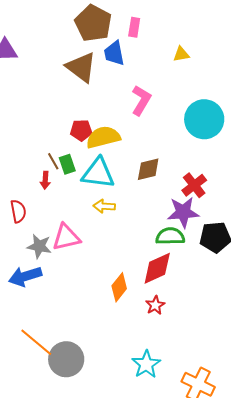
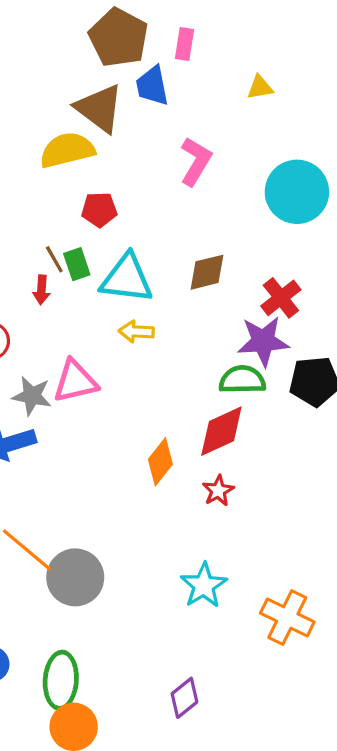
yellow semicircle: (103, 137) -> (67, 150), moved

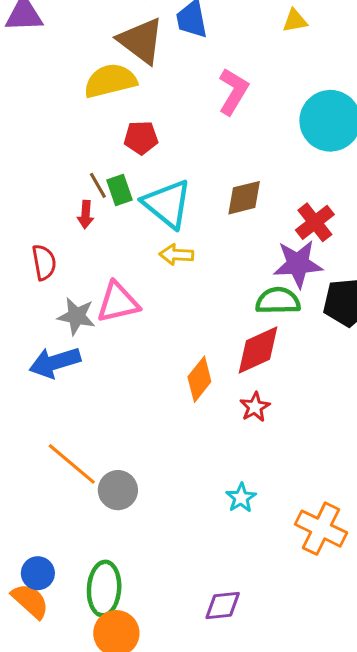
cyan triangle: (127, 279) -> (167, 204), turned 32
gray circle: (75, 577) -> (118, 490), size x0.7
cyan star: (204, 585) -> (241, 498), size x0.7
purple diamond: (184, 698) -> (223, 606), turned 33

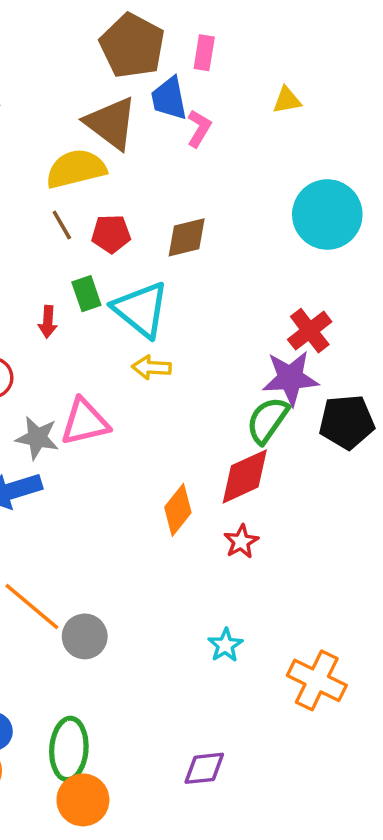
pink L-shape: (233, 92) -> (199, 128), moved, size x0.7
brown line: (98, 185) -> (62, 225), moved
brown diamond: (244, 198) -> (187, 237), moved
green semicircle: (278, 301) -> (268, 420), turned -54

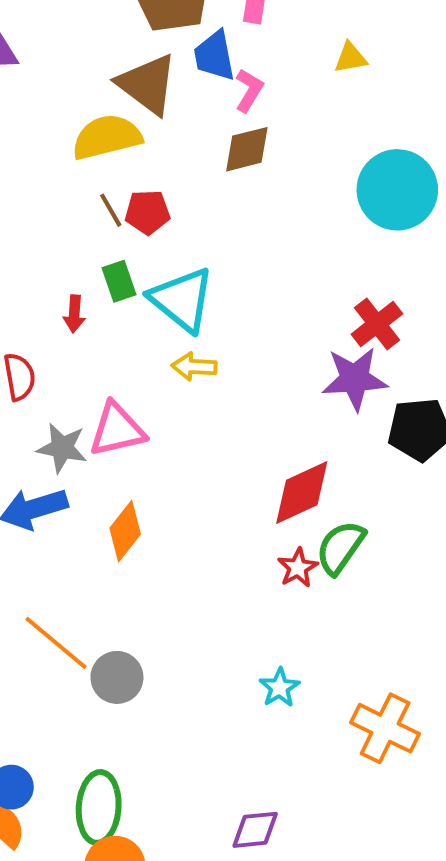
brown line: (62, 225) -> (111, 210), moved
brown diamond: (187, 237) -> (247, 149), moved
green semicircle: (268, 420) -> (340, 547), moved
orange diamond: (178, 510) -> (125, 531), moved

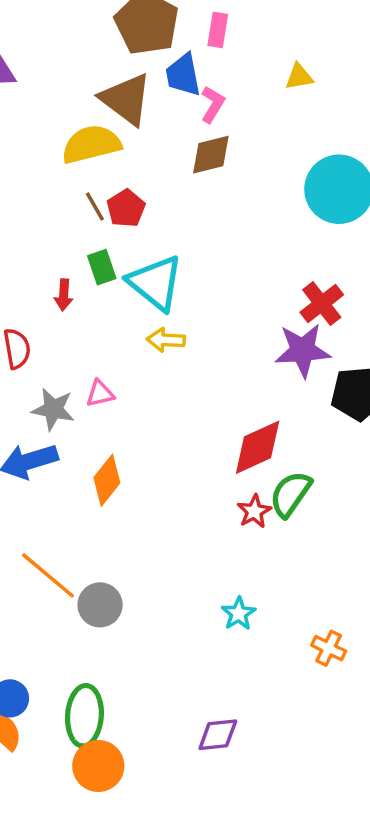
red pentagon: (147, 212) -> (126, 208), turned -30
pink triangle: (117, 430) -> (100, 394), size x0.6
orange cross: (385, 728) -> (329, 648), size x0.6

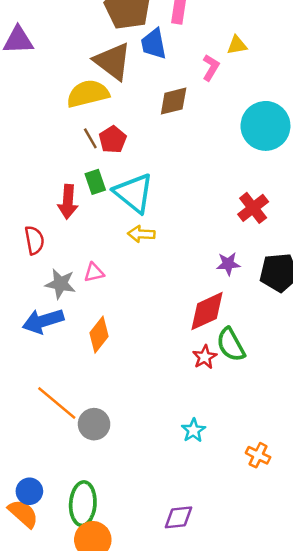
pink L-shape: (213, 104) -> (211, 68), moved
red arrow: (64, 295) -> (68, 202), size x1.5
purple star: (303, 350) -> (228, 264), moved, size x0.6
green semicircle: (291, 494) -> (231, 345), turned -64

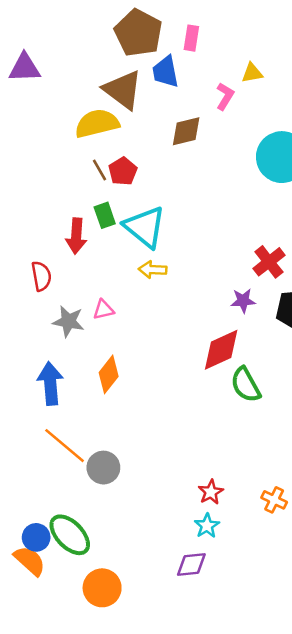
red cross: (253, 208) -> (269, 262), moved
blue arrow: (43, 321) -> (50, 383), moved, turned 102
red star: (205, 357) -> (211, 492), moved
cyan star: (193, 430) -> (207, 526), moved
green ellipse: (83, 504) -> (70, 535), moved, turned -48

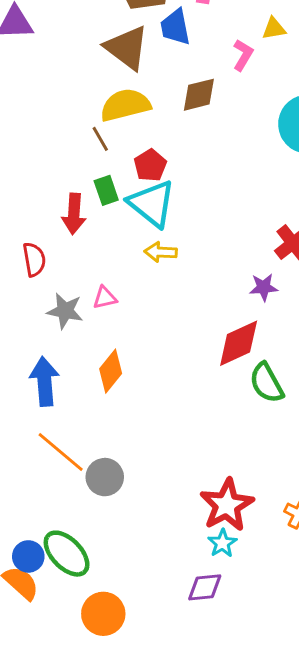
yellow semicircle: (97, 123) -> (125, 105), moved
red pentagon: (123, 171) -> (150, 165), moved
red star: (211, 492) -> (227, 505), size x1.8

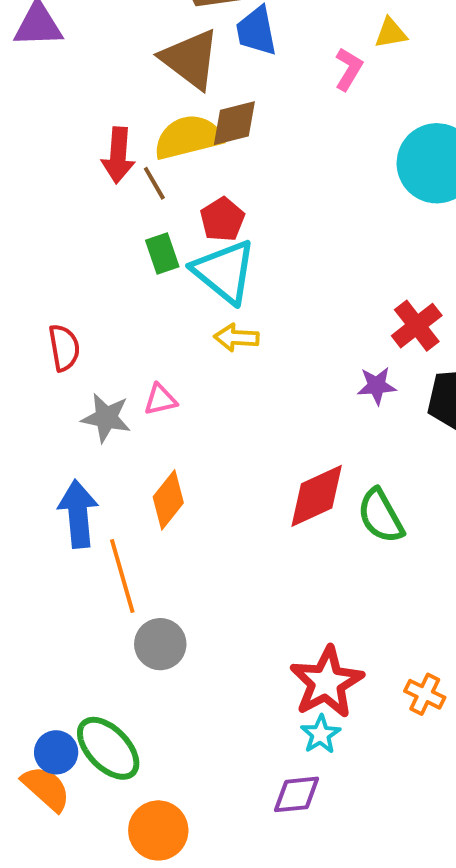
brown diamond: (199, 95) -> (234, 123), moved
red arrow: (74, 214) -> (118, 155), moved
red diamond: (239, 343) -> (317, 496), moved
orange line: (61, 452) -> (122, 576), moved, turned 34

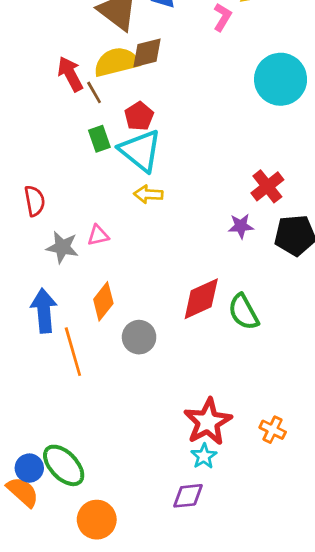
red arrow: (118, 155) -> (70, 74), turned 148
gray circle: (160, 644) -> (139, 337), moved

